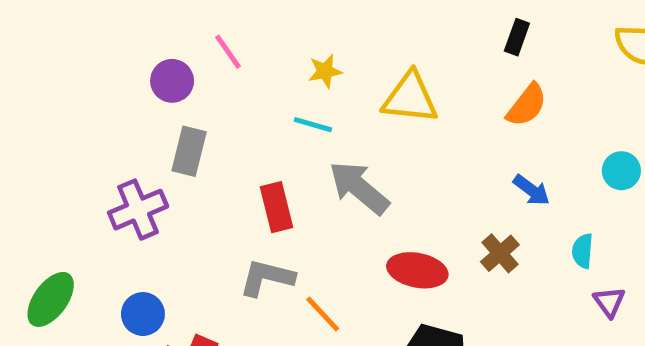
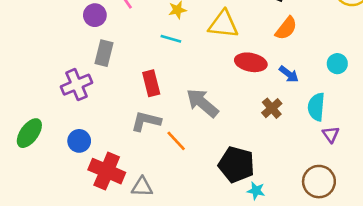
gray arrow: (359, 188) -> (202, 103), moved
cyan semicircle: (583, 251) -> (316, 107), size x1.5
red ellipse: (417, 270) -> (251, 62), moved

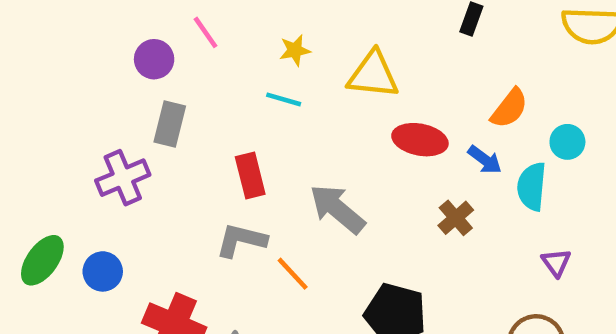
orange semicircle: (286, 28) -> (509, 108), moved
cyan semicircle: (316, 107) -> (532, 187), moved
blue circle: (79, 141) -> (103, 271), moved

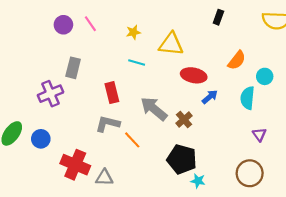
purple circle: (154, 59) -> (63, 25), moved
cyan line: (284, 99) -> (137, 62), moved
blue arrow: (485, 160) -> (210, 97), moved, turned -77
brown cross: (456, 218) -> (184, 119), moved

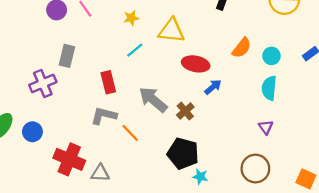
cyan line: (137, 62) -> (135, 50), turned -56
cyan circle: (265, 76) -> (271, 56), moved
cyan semicircle: (247, 98) -> (269, 88), moved

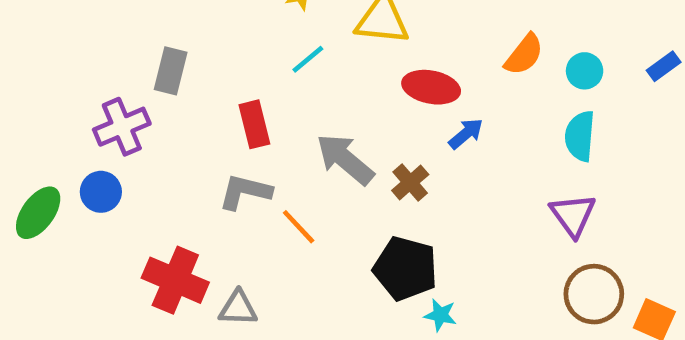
purple triangle: (266, 127) -> (573, 215), size x1.5
blue circle: (32, 132) -> (101, 192), moved
brown circle: (255, 169) -> (594, 294), moved

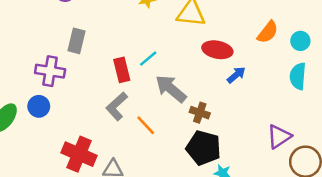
cyan line: (308, 59) -> (148, 59), moved
purple cross: (122, 127) -> (50, 71), turned 32
brown cross: (410, 182) -> (200, 113), moved, turned -30
gray L-shape: (245, 192) -> (117, 106), turned -56
purple triangle: (573, 215) -> (279, 137), moved, turned 32

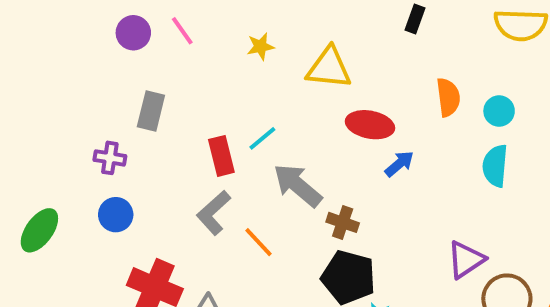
orange semicircle: (268, 32) -> (448, 97), turned -45
purple cross: (50, 71) -> (110, 158), size x0.7
blue circle: (39, 106) -> (116, 215), moved

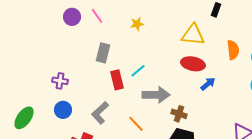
yellow triangle: (329, 68) -> (193, 35), moved
gray rectangle: (151, 111) -> (103, 53), moved
gray arrow: (298, 185) -> (156, 95), turned 140
gray L-shape: (214, 213) -> (100, 113), moved

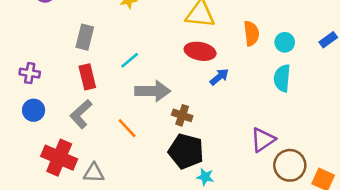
red rectangle: (117, 80) -> (87, 77), moved

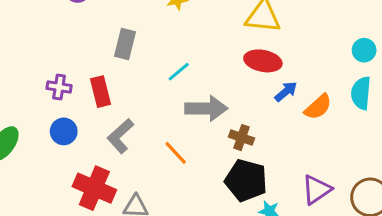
orange semicircle: (251, 33) -> (318, 107), moved, turned 55
red rectangle: (87, 77) -> (100, 92), moved
purple triangle: (263, 140) -> (317, 190), moved

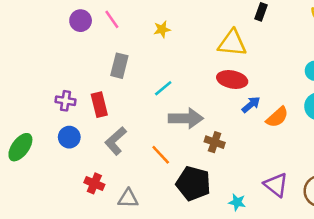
black pentagon: (246, 180) -> (193, 183), moved
red cross: (94, 188) -> (94, 183), size x0.6
purple triangle: (317, 190) -> (276, 185), turned -48

